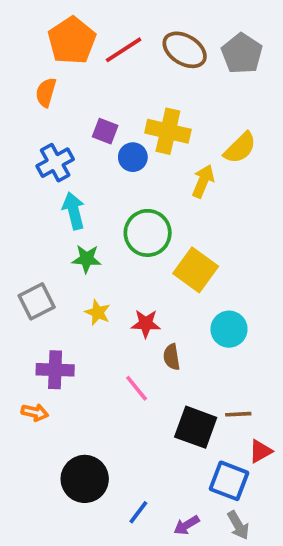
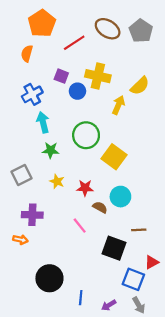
red line: (124, 50) -> (74, 43), moved
cyan circle: (229, 329) -> (120, 197), moved
brown semicircle: (172, 357) -> (100, 207), turned 128
brown line: (238, 414) -> (139, 230), moved
blue line: (138, 512) -> (81, 298), turned -32

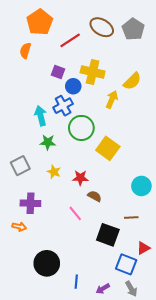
blue cross: (32, 94) -> (63, 106), moved
cyan circle: (120, 197) -> (141, 186), moved

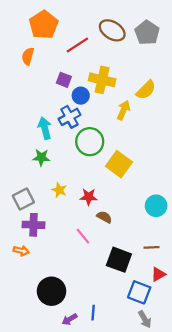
green star: (48, 142) -> (41, 157), moved
gray square: (20, 166) -> (23, 199), moved
brown line: (131, 218) -> (152, 247), moved
blue line: (76, 282) -> (93, 313), moved
purple arrow: (103, 289) -> (69, 319), moved

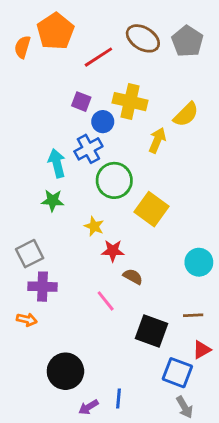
orange semicircle: (28, 56) -> (22, 47), moved
yellow star: (59, 190) -> (94, 226), moved

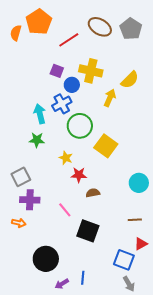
brown semicircle: (133, 277) -> (93, 193), turned -40
pink line: (106, 301) -> (65, 210), moved
black square: (152, 331) -> (88, 231), moved

